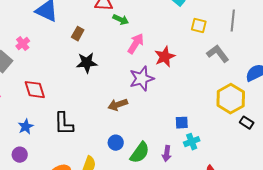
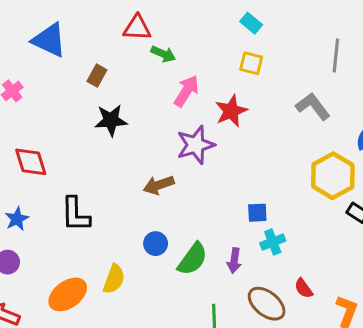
yellow square: (199, 26) -> (251, 63), moved

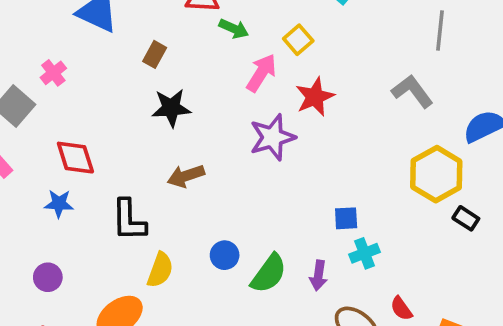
yellow square: (251, 63) -> (298, 40), moved, turned 35
brown arrow: (159, 185) -> (186, 176), moved
blue star: (17, 219) -> (59, 204), moved, turned 30
yellow semicircle: (114, 279) -> (160, 270), moved

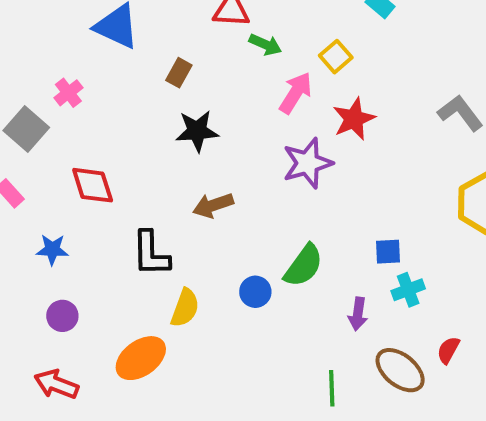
blue star: (59, 204) -> (52, 250), moved
green semicircle: (269, 274) -> (304, 266), moved
red semicircle: (401, 309) -> (448, 350), turned 65

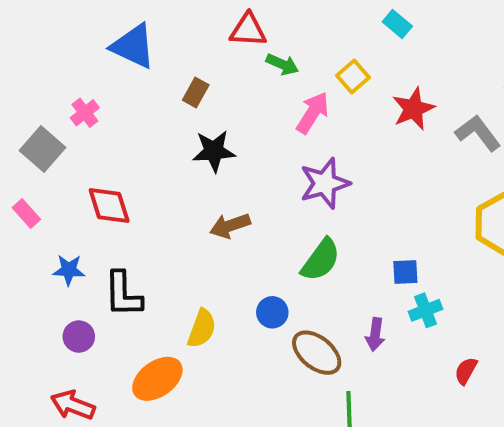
red star: (354, 119) -> (413, 109), moved
black L-shape: (151, 254) -> (123, 294), moved
green semicircle: (304, 266) -> (321, 260), moved
brown ellipse: (400, 370) -> (317, 353), moved

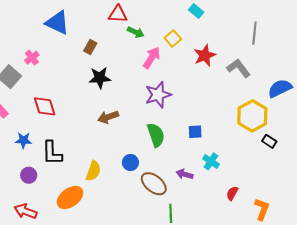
green semicircle: (321, 260) -> (156, 135), turned -55
blue square: (405, 272) -> (195, 132), moved
cyan cross: (426, 310) -> (211, 161), turned -35
purple arrow: (375, 334) -> (184, 174), turned 98

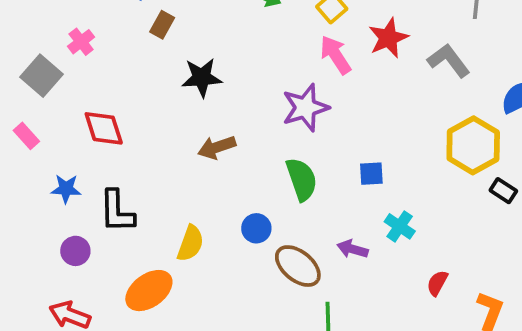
brown rectangle: (90, 47) -> (162, 25), moved
pink arrow: (152, 58) -> (336, 55), moved, turned -65

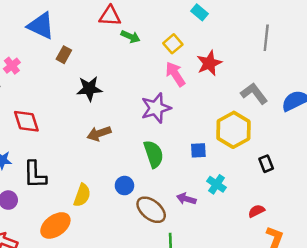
gray L-shape: (449, 61) -> (254, 93), moved
yellow hexagon: (473, 145) -> (233, 130), moved
black rectangle: (503, 191) -> (266, 164), moved, turned 35
red semicircle: (437, 283) -> (256, 211), moved, turned 35

